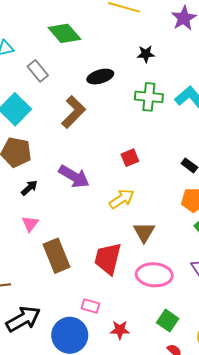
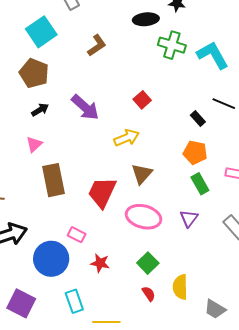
black ellipse: (100, 77) -> (146, 19), moved
brown L-shape: (73, 112) -> (97, 45), size x0.7
red square: (130, 158) -> (142, 100), turned -30

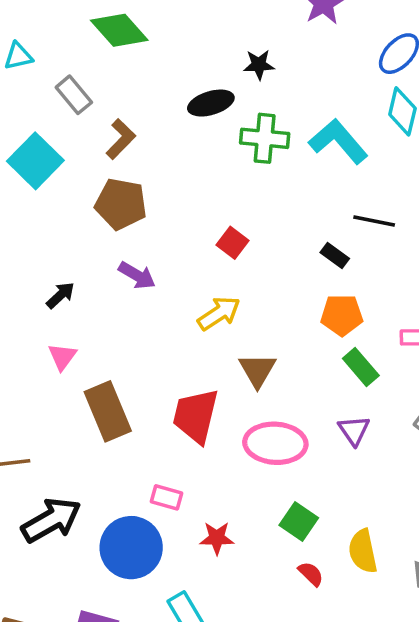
brown L-shape: (97, 45) -> (121, 139), moved
brown pentagon: (34, 73) -> (121, 204), moved
purple arrow: (85, 107) -> (137, 275), size x0.7

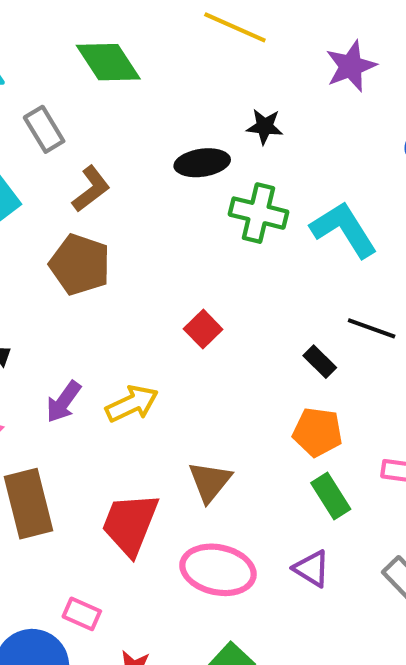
purple arrow: (137, 275) -> (64, 402), moved, turned 87
yellow arrow: (219, 313) -> (132, 404), moved
purple triangle: (354, 430) -> (312, 569), turned -32

